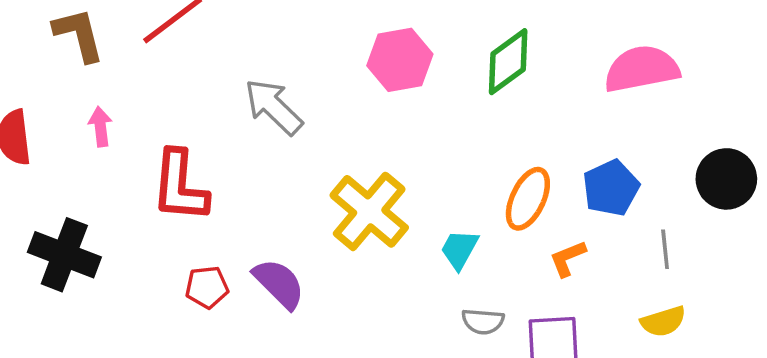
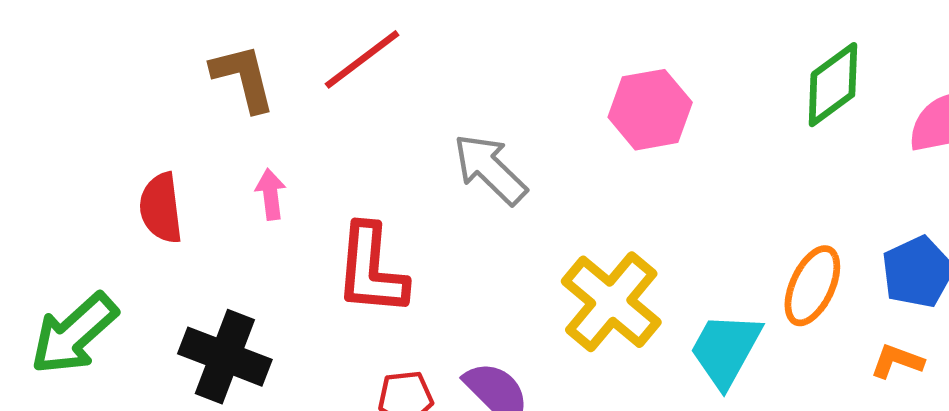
green diamond: (508, 62) -> (833, 85), moved
cyan trapezoid: (459, 249) -> (726, 350), size x1.5
orange L-shape: (568, 258) -> (897, 361), moved, turned 42

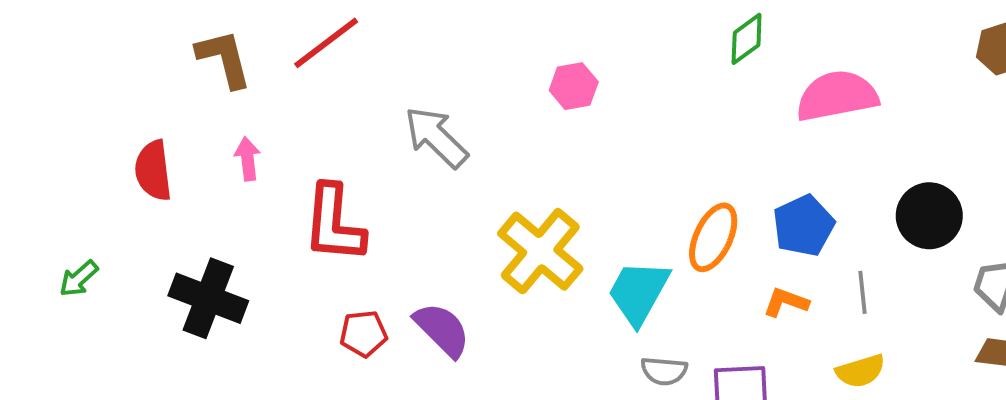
green diamond: (833, 85) -> (747, 39), moved, size x0.7
pink hexagon: (650, 110) -> (574, 86), size x0.7
green arrow: (74, 334) -> (79, 279), size x0.5

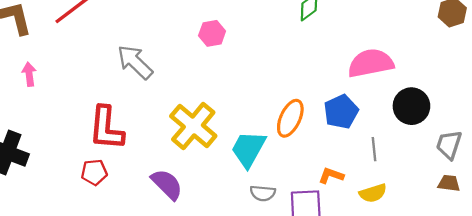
pink semicircle: (837, 96) -> (371, 63), moved
red L-shape: (334, 224) -> (106, 128), moved
orange L-shape: (786, 302) -> (331, 176), moved
purple semicircle: (442, 330) -> (167, 184), moved

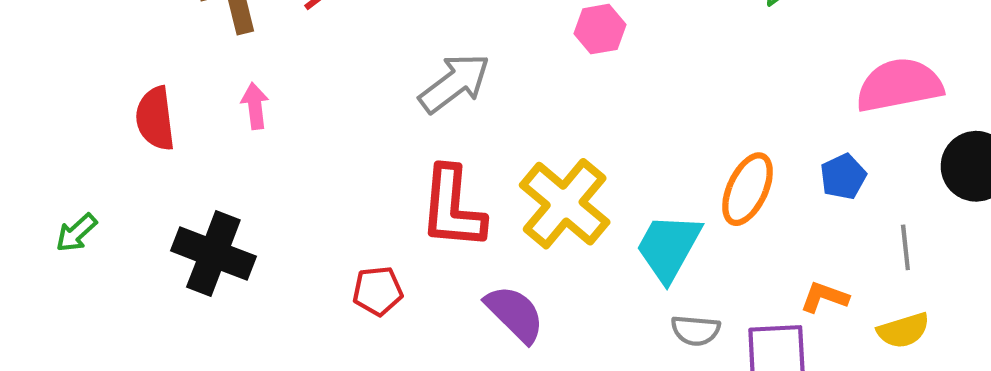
gray arrow: (135, 62) -> (454, 83), turned 99
blue pentagon: (341, 112) -> (843, 177), size x0.7
red L-shape: (106, 128) -> (452, 208), moved

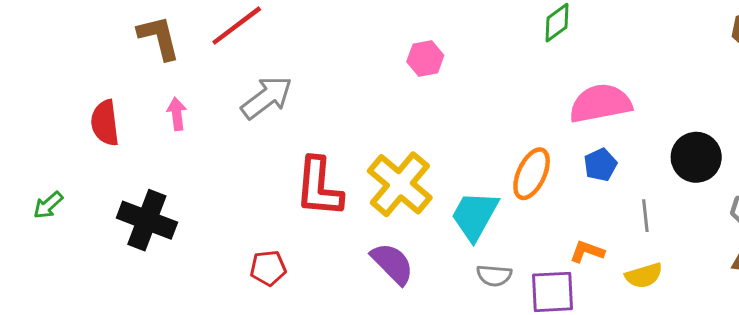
gray arrow: (454, 83) -> (267, 97), moved
pink semicircle: (899, 85) -> (600, 103), moved
red pentagon: (378, 291) -> (268, 268), moved
purple semicircle: (515, 314) -> (392, 264), moved

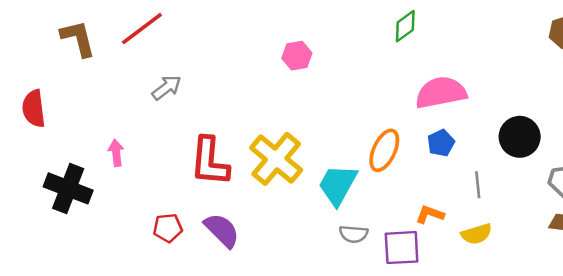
gray arrow: (267, 97) -> (167, 88), size x0.7
pink arrow: (177, 114) -> (116, 153), moved
purple semicircle: (392, 264) -> (222, 230), moved

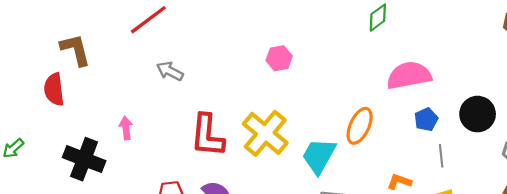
brown L-shape: (78, 38) -> (75, 50), moved
pink hexagon: (297, 56) -> (279, 58), moved
gray arrow: (167, 88) -> (170, 71), turned -116
blue pentagon: (441, 143) -> (426, 119), moved

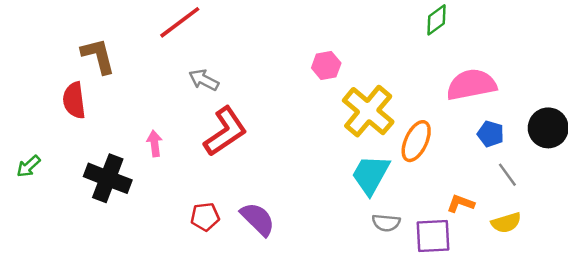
blue pentagon: (426, 119) -> (491, 134), turned -30
yellow cross: (265, 133) -> (368, 111), moved
red L-shape: (207, 135) -> (225, 131), moved, turned -129
gray line: (441, 156) -> (507, 175), turned -30

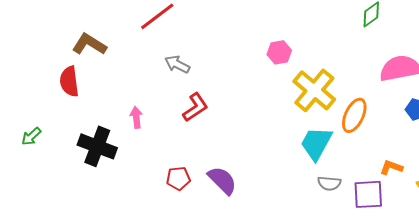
brown L-shape: (98, 56) -> (89, 44), turned -44
red L-shape: (225, 131) -> (195, 107), size x0.7

